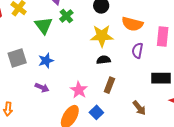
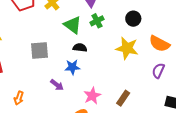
green triangle: (44, 26) -> (73, 25), turned -30
black semicircle: (104, 60) -> (80, 48), moved
blue star: (46, 61) -> (72, 67), moved

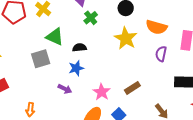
green triangle: (73, 25) -> (55, 37), moved
yellow star: (127, 48) -> (126, 38), turned 30
brown rectangle: (123, 98) -> (132, 88), turned 35

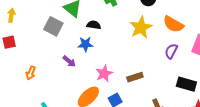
gray square: (41, 59) -> (53, 26), turned 30

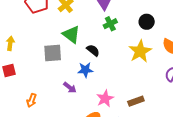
black semicircle: (94, 25) -> (93, 50), turned 32
gray square: (53, 26) -> (53, 53), turned -30

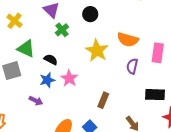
black circle: (147, 22) -> (90, 14), moved
pink star: (105, 99) -> (69, 78), moved
brown rectangle: (136, 101) -> (103, 100), turned -35

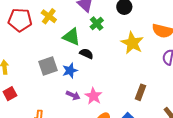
green triangle: (26, 49) -> (71, 37), moved
pink star: (69, 78) -> (93, 96), moved
blue star: (47, 80) -> (70, 71), moved

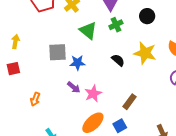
yellow star: (132, 43) -> (145, 53), turned -30
black semicircle: (86, 54) -> (118, 60), moved
brown rectangle: (140, 92) -> (129, 102), moved

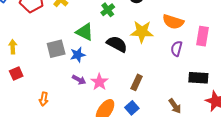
green triangle: (88, 31) -> (85, 32), moved
black semicircle: (118, 60) -> (117, 44), size x1.5

